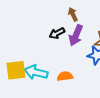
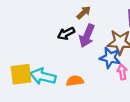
brown arrow: (73, 14) -> (84, 13), turned 72

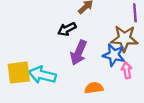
purple arrow: (87, 36) -> (79, 53), moved
orange semicircle: (75, 81) -> (94, 88), moved

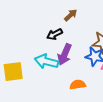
cyan arrow: (42, 75) -> (46, 61), moved

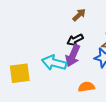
black arrow: (55, 34) -> (75, 40), moved

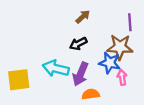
purple arrow: (73, 56) -> (81, 74), moved

